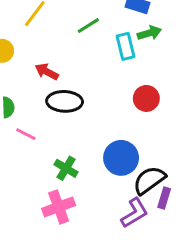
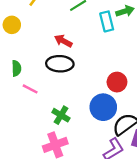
red arrow: (47, 72) -> (63, 41), moved
red circle: (146, 98) -> (117, 82), moved

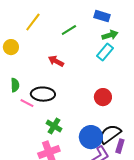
cyan rectangle: (107, 21) -> (105, 52), moved, turned 54
black ellipse: (60, 64) -> (43, 94), moved
blue circle: (103, 107) -> (91, 137), moved

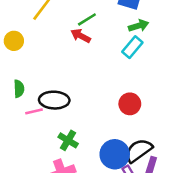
red arrow: (56, 61) -> (81, 36), moved
pink line: (27, 103) -> (34, 111), turned -40

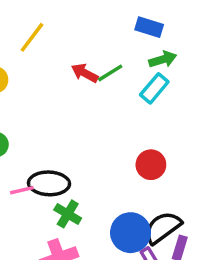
green line: (87, 19) -> (110, 73), moved
black ellipse: (54, 100) -> (49, 183), moved
pink line: (34, 111) -> (22, 190), moved

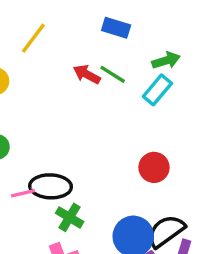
blue rectangle: (149, 27) -> (116, 28), moved
green line: (110, 73) -> (113, 74), turned 64

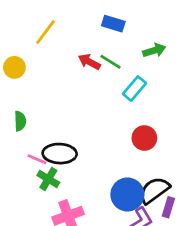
cyan rectangle: (157, 90) -> (134, 89), moved
pink line: (23, 193) -> (37, 159), turned 36
green cross: (70, 217) -> (48, 179), moved

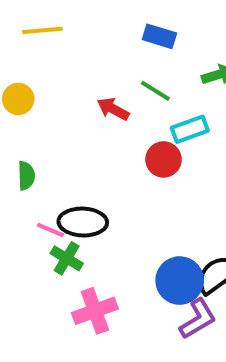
yellow line: (45, 32) -> (42, 30), moved, turned 48
red arrow: (89, 62) -> (113, 109), moved
cyan rectangle: (134, 89) -> (190, 129), turned 30
red circle: (144, 138) -> (164, 159), moved

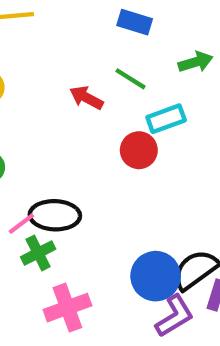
pink line: (50, 230) -> (21, 224), turned -60
green cross: (67, 258) -> (38, 253), turned 32

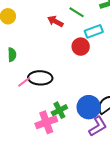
green cross: (38, 253) -> (59, 110), moved

